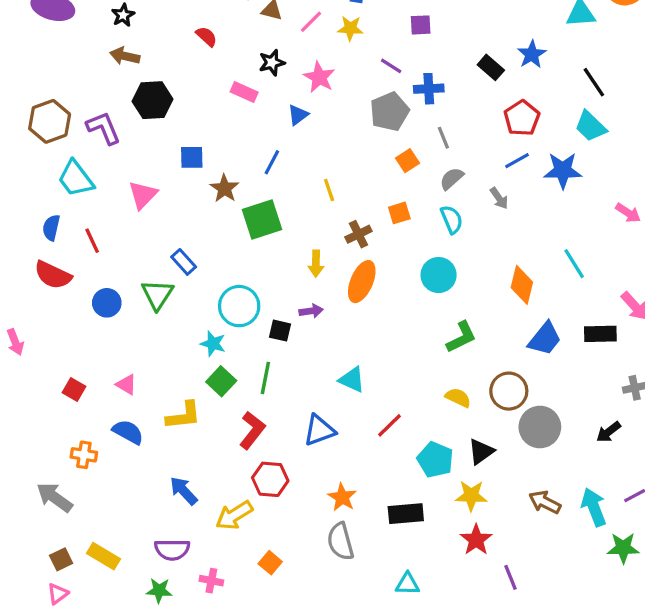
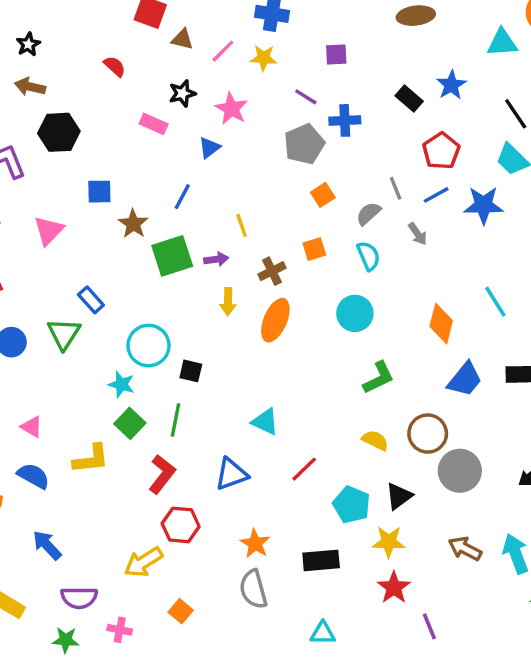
gray line: (443, 138) -> (396, 188), moved
purple arrow: (311, 311) -> (216, 259), moved
blue arrow: (184, 491) -> (47, 545), moved

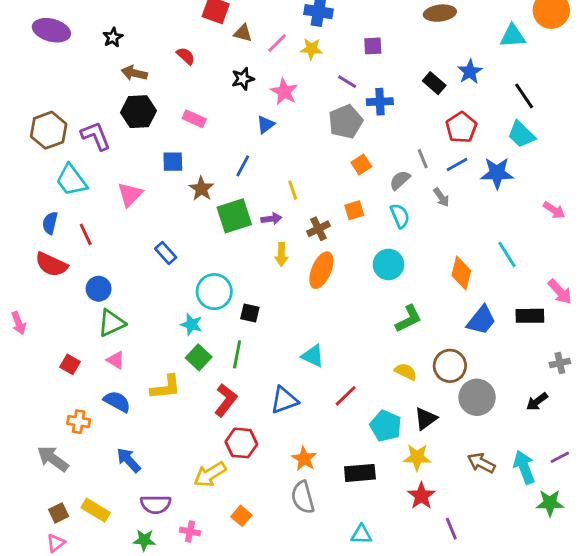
brown arrow: (30, 87) -> (134, 73), moved
pink rectangle: (154, 124) -> (194, 119), moved
green triangle: (64, 334) -> (111, 323), moved, turned 32

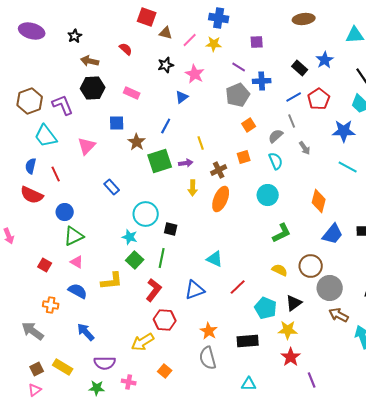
blue line: (457, 164) -> (294, 97), moved
cyan line: (507, 254) -> (348, 167), moved, turned -30
brown arrow: (481, 463) -> (339, 315), moved

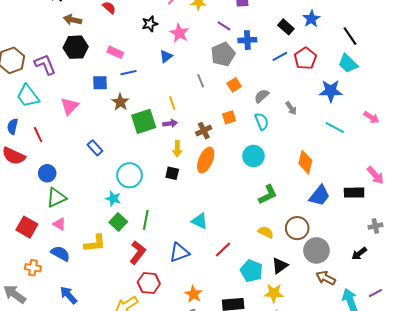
gray line: (292, 121) -> (201, 81), moved
blue line: (166, 126) -> (128, 73), moved, turned 49
yellow line: (201, 143) -> (172, 103), moved
black square: (171, 229) -> (172, 173), moved
red square: (45, 265) -> (27, 227), size x1.5

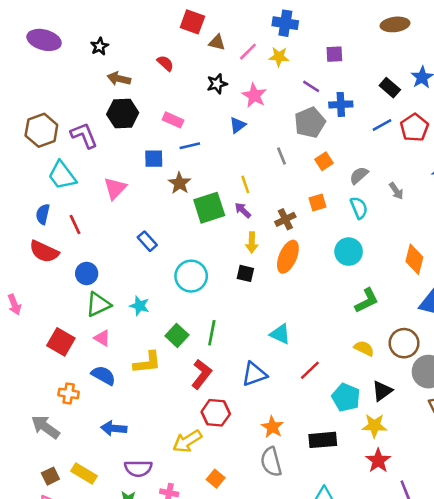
purple arrow: (170, 123) -> (243, 210), turned -128
cyan star: (113, 199) -> (140, 306), moved
blue arrow: (69, 295) -> (114, 428), turned -42

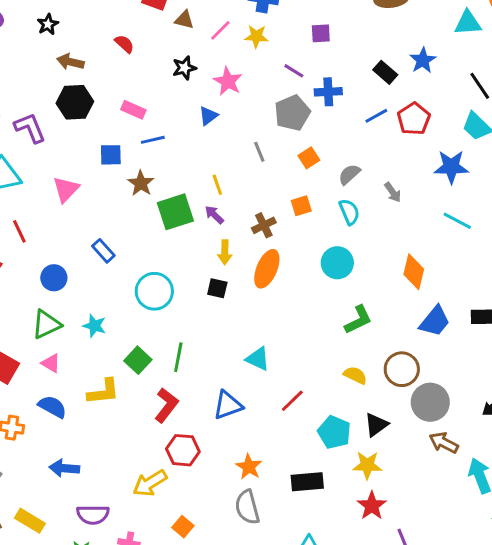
blue circle: (87, 273) -> (54, 278), moved

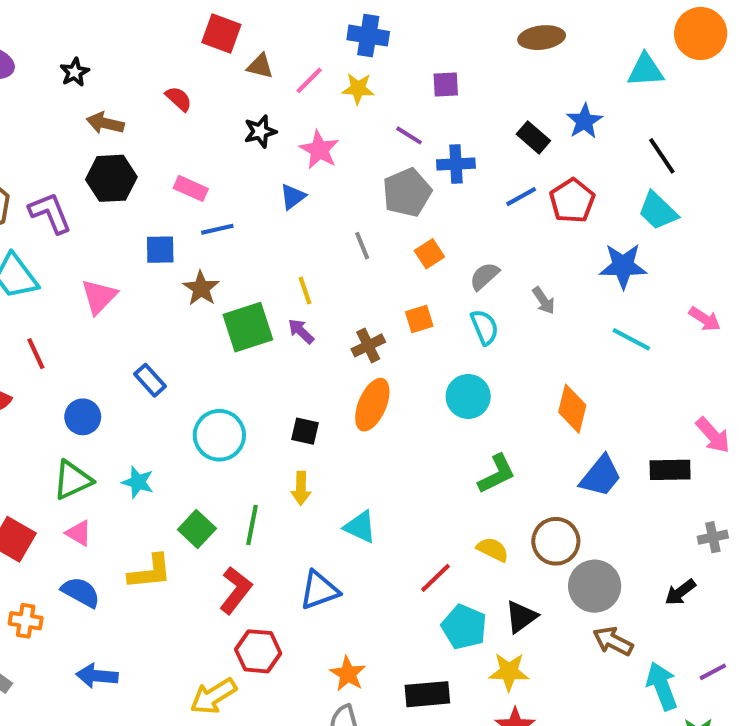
yellow arrow: (225, 252) -> (301, 488), moved
red line: (292, 401) -> (436, 578), moved

